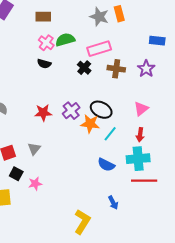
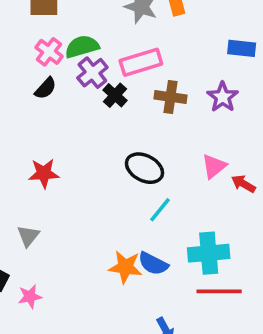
black semicircle: (44, 64) -> (46, 88), turned -64
purple cross: (71, 111) -> (92, 73), moved
orange star: (90, 124) -> (125, 267), moved
red arrow: (140, 135) -> (243, 184), moved, turned 112

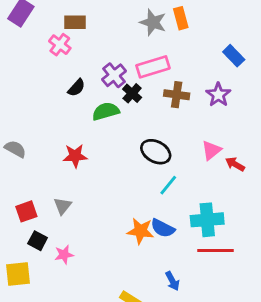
green semicircle: (82, 47) -> (106, 111), moved
blue rectangle: (242, 48) -> (234, 56), turned 40
pink cross: (49, 52) -> (60, 45), moved

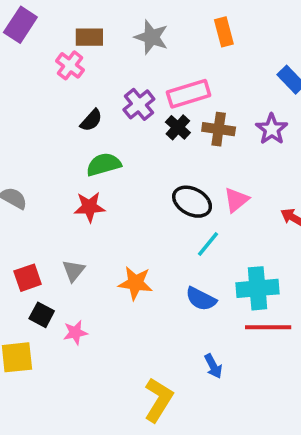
gray star: (153, 22) -> (151, 37), moved
black cross: (132, 93) -> (178, 127), moved
green semicircle: (106, 111) -> (104, 165), moved
pink triangle: (211, 150) -> (236, 200), moved
orange star: (140, 231) -> (135, 283), moved

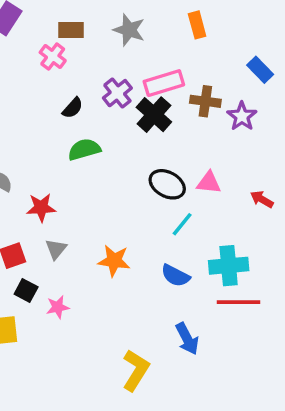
black cross: (178, 127) -> (154, 115), size x1.5
brown cross: (219, 129) -> (205, 101), moved
pink triangle: (236, 200) -> (209, 183), turned 45
red star: (89, 207) -> (41, 208), moved
blue arrow: (213, 366) -> (187, 339), size x1.4

